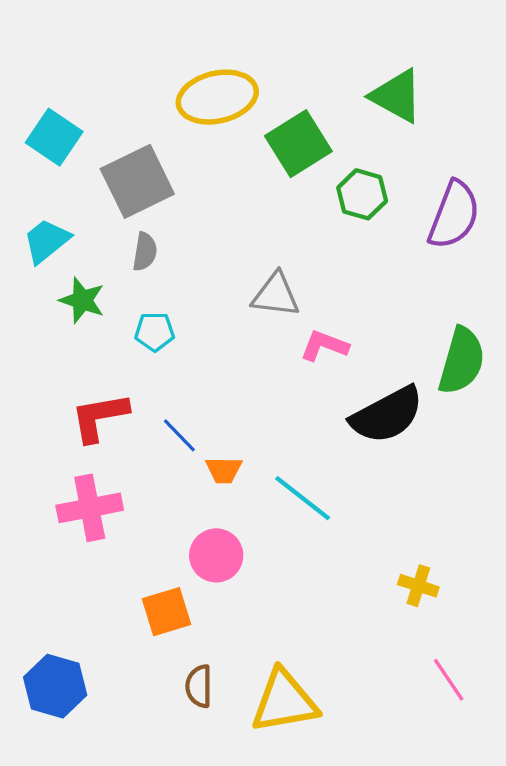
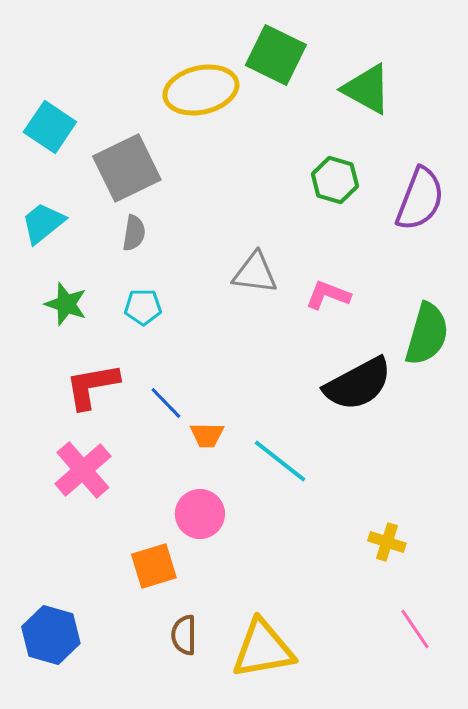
green square: (298, 144) -> (276, 55), moved, turned -32
green star: (82, 300) -> (66, 304), moved
pink L-shape: (324, 346) -> (328, 295), moved
pink cross: (90, 508) -> (83, 470), turned -30

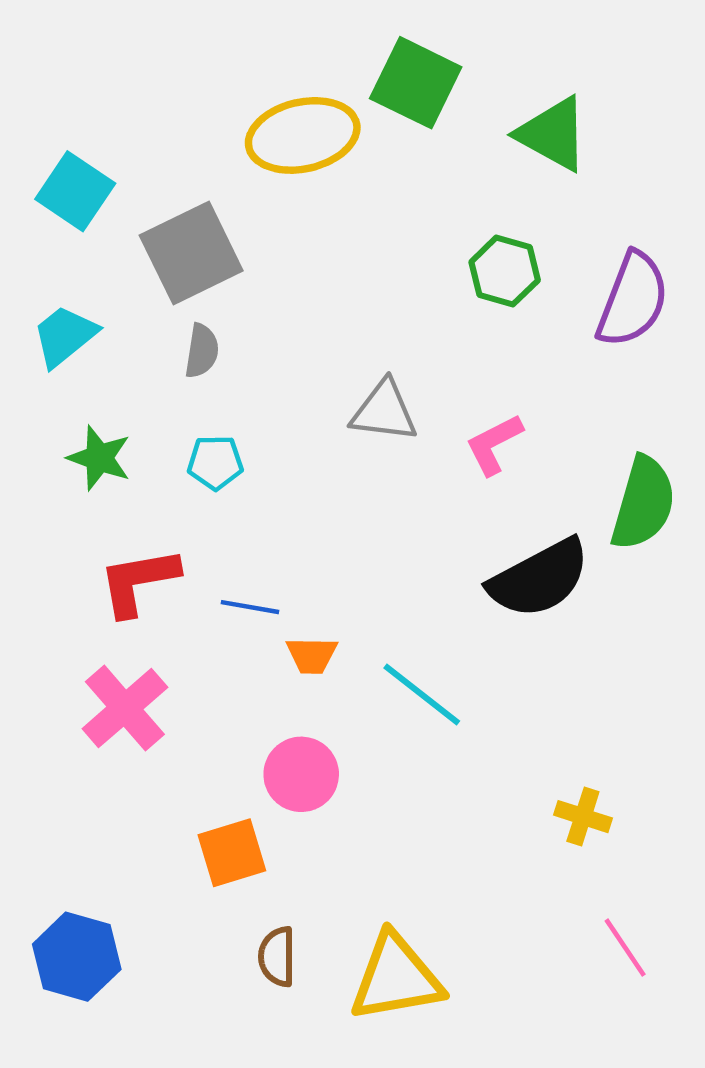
pink L-shape: (328, 295) -> (494, 444), turned -48
blue line: (166, 403) -> (250, 607), turned -36

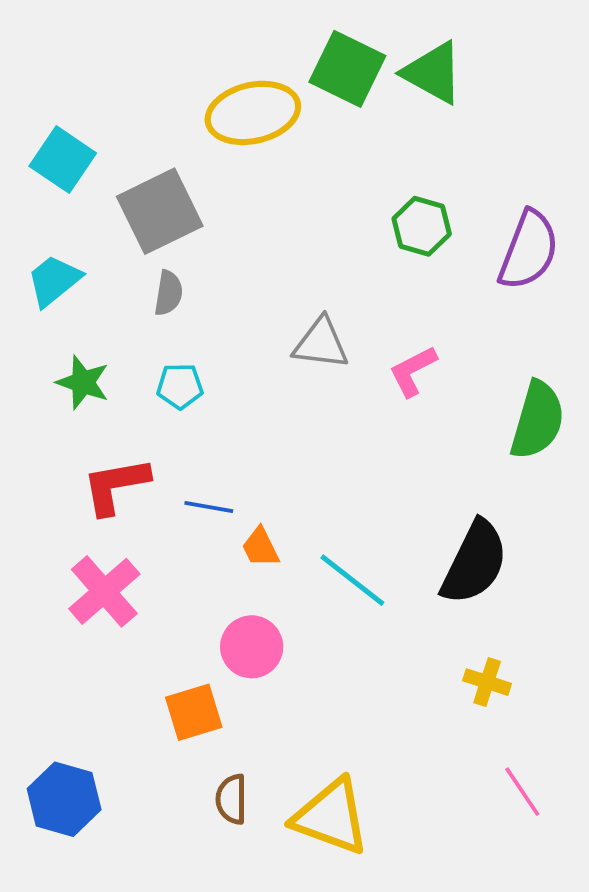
green triangle: (553, 134) -> (433, 73), moved
black semicircle: (539, 578) -> (474, 562), moved, turned -36
orange trapezoid: (312, 655) -> (260, 547), turned 63
yellow triangle: (396, 978) -> (331, 817), turned 30

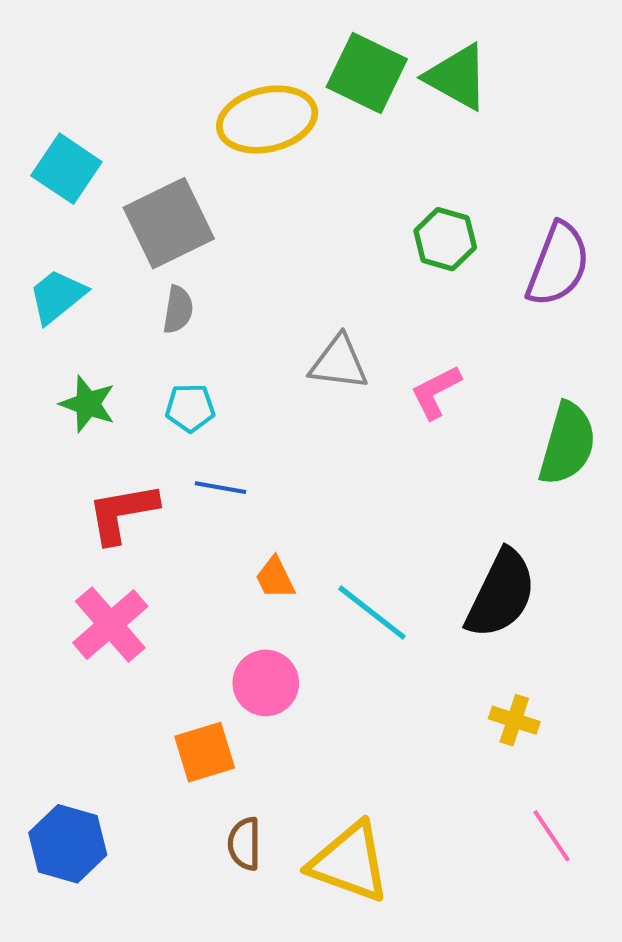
blue line: (209, 507) -> (221, 488), moved

